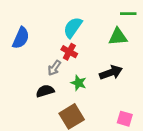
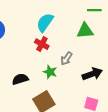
gray arrow: (54, 68) -> (67, 59), moved
black arrow: (111, 73) -> (92, 74), moved

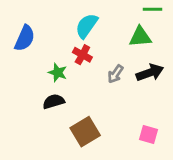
green star: (50, 72) -> (58, 73), moved
black arrow: (92, 74) -> (150, 73), moved

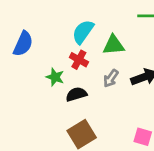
green triangle: (140, 37) -> (113, 45), moved
black semicircle: (54, 101) -> (76, 94), moved

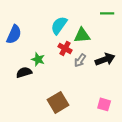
red cross: (79, 60) -> (65, 48), moved
black semicircle: (76, 94) -> (24, 72), moved

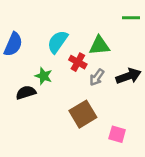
cyan semicircle: (59, 25) -> (58, 42), moved
brown square: (58, 102) -> (83, 114), moved
pink square: (104, 104) -> (117, 134), moved

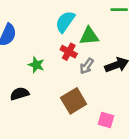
cyan semicircle: (58, 42) -> (65, 22), moved
black semicircle: (26, 92) -> (20, 94), moved

